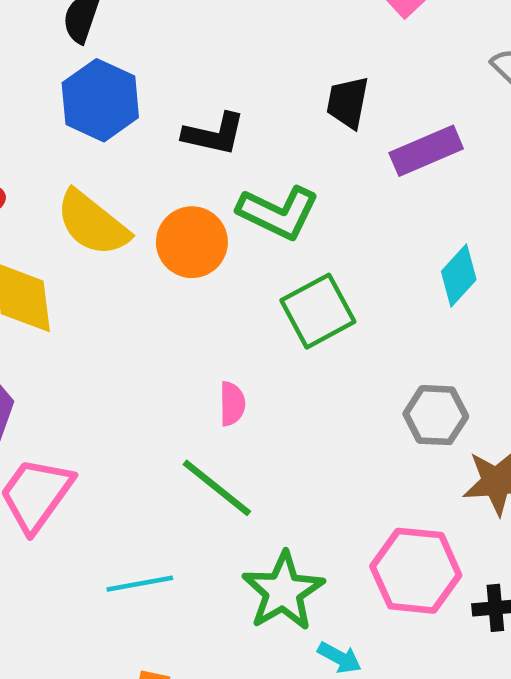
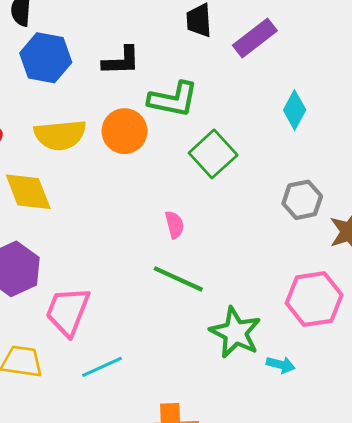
yellow semicircle: (92, 223) -> (60, 135), turned -30
cyan line: (140, 584) -> (102, 367), moved

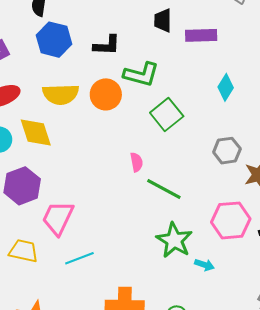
purple rectangle: (255, 38) -> (201, 35), turned 32
green line: (178, 279) -> (164, 189), moved

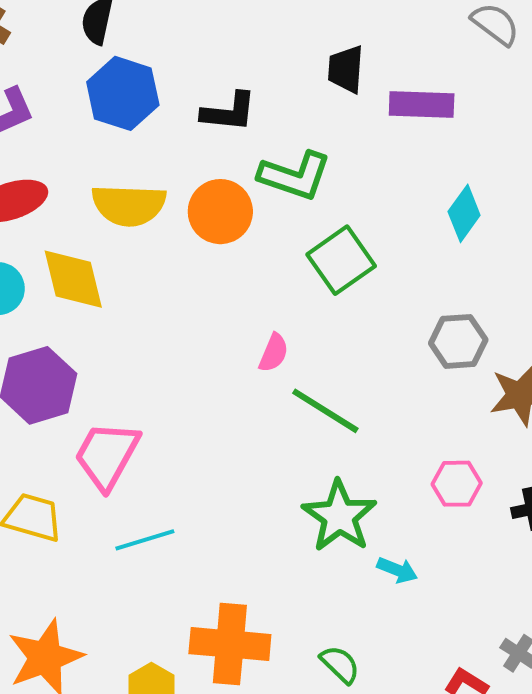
pink semicircle: (137, 162) -> (274, 353), turned 30
pink hexagon: (231, 220) -> (457, 484), size x0.6

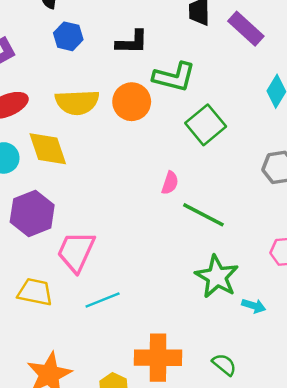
blue hexagon: (123, 93) -> (68, 36), size x0.7
purple rectangle: (422, 104) -> (246, 29), turned 45

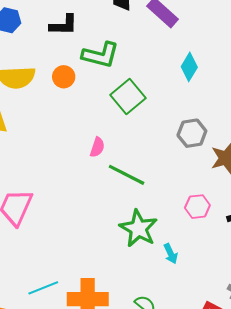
orange circle: (132, 102) -> (64, 77), size x0.7
cyan line: (103, 300) -> (43, 288), moved
cyan arrow: (254, 306) -> (171, 254), turned 48

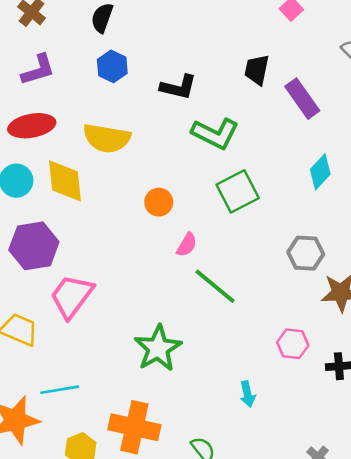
orange circle: (64, 77) -> (159, 202), moved
green star: (138, 228) -> (158, 348), moved
cyan line: (43, 288) -> (60, 390), moved

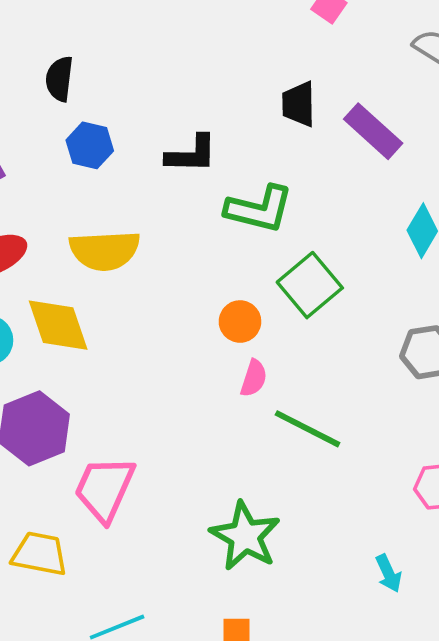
orange circle: (159, 202) -> (240, 322), moved

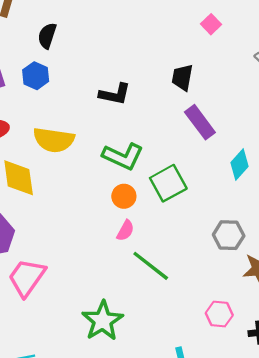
purple rectangle: (373, 131) -> (200, 122), moved
blue hexagon: (90, 145) -> (36, 76), moved
green L-shape: (259, 209) -> (123, 156), moved

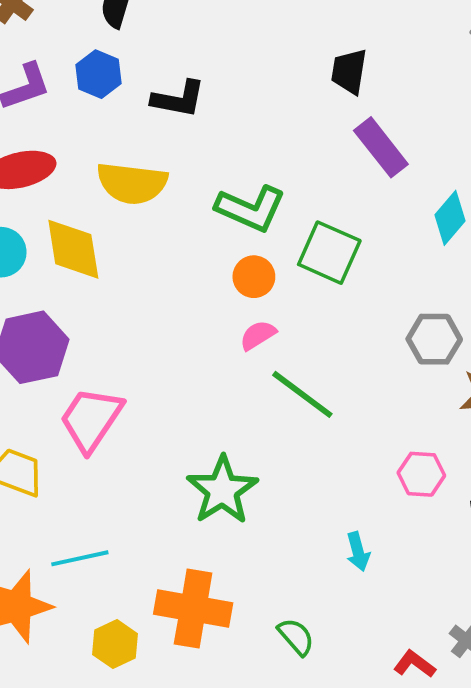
black L-shape: (115, 94) -> (178, 99), moved
green square: (168, 183) -> (329, 253), turned -36
pink semicircle: (125, 231) -> (258, 335), turned -150

